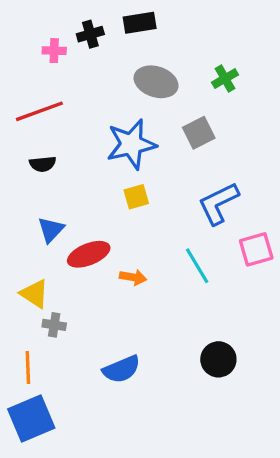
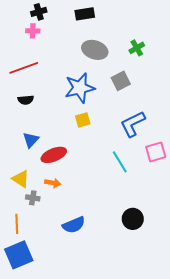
black cross: (90, 34) -> (39, 12), moved
orange arrow: (133, 277) -> (53, 183), moved

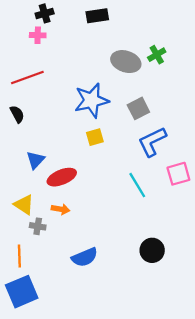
gray ellipse: (95, 50) -> (126, 62), moved
gray square: (121, 81) -> (138, 108), moved
black semicircle: (26, 100) -> (17, 114), moved, turned -112

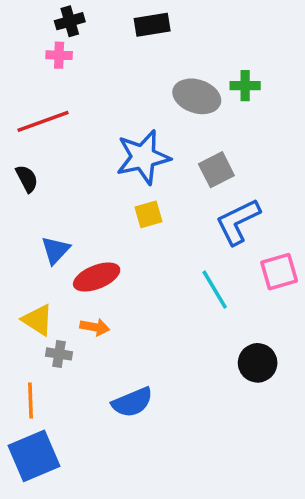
green cross: (157, 55) -> (245, 86), turned 30
black circle: (152, 250) -> (258, 363), moved

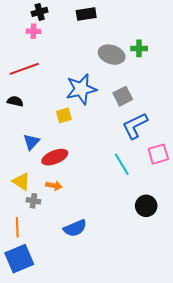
black semicircle: (27, 179) -> (15, 101), turned -49
yellow square: (148, 214) -> (64, 115), moved

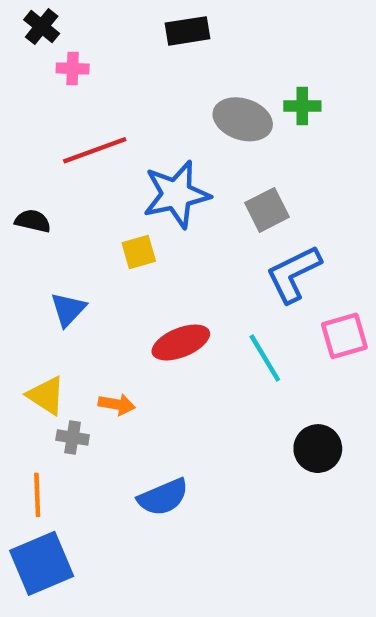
black cross: (40, 12) -> (42, 27), moved, turned -35
red line: (24, 69) -> (95, 150), moved
red ellipse: (55, 157) -> (181, 342), moved

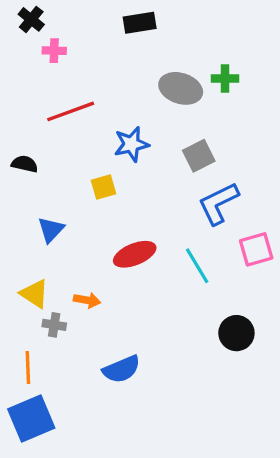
blue star: (176, 194) -> (131, 144), size x0.7

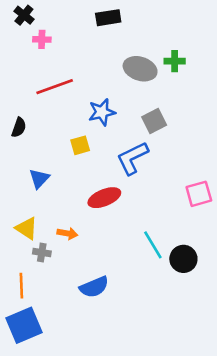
black semicircle: (25, 164) -> (19, 127), turned 96
blue L-shape: (218, 203) -> (132, 158), moved
cyan line: (197, 266) -> (153, 245), moved

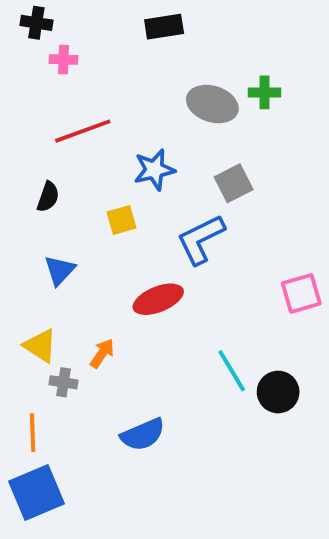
black cross: (24, 15) -> (36, 23), turned -30
black semicircle: (19, 127) -> (48, 197), moved
orange arrow: (67, 233) -> (102, 353), turned -66

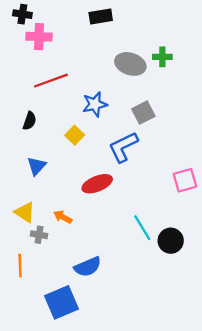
pink cross: (64, 60) -> (39, 37), size x1.5
yellow square: (121, 220) -> (75, 135), turned -30
orange arrow: (102, 353) -> (63, 217), turned -96
blue square: (36, 493) -> (62, 302), moved

